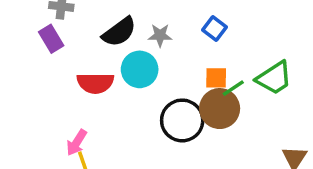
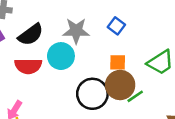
black semicircle: (119, 32) -> (31, 35), moved
gray star: (160, 35) -> (76, 31), size x1.5
green line: (233, 88) -> (135, 96), moved

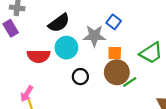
gray star: (76, 31) -> (94, 36), moved
black semicircle: (31, 35) -> (59, 23), moved
black circle: (92, 94) -> (80, 77), moved, size x0.6

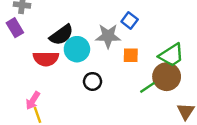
black semicircle: (59, 23) -> (61, 35), moved
brown circle: (117, 72) -> (167, 77), moved

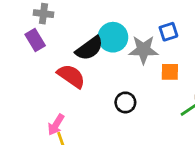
blue square: (130, 21) -> (168, 32), turned 35
cyan circle: (77, 49) -> (113, 37), moved
red semicircle: (46, 59) -> (71, 76), turned -145

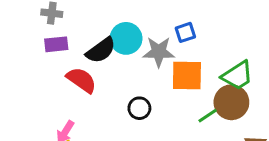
purple rectangle: (35, 40) -> (56, 44), moved, turned -65
orange square: (170, 72) -> (187, 76), size x1.6

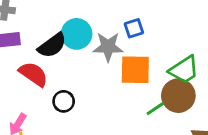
black circle: (139, 108) -> (64, 101), moved

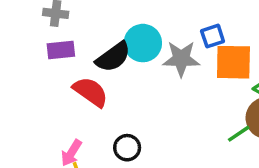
orange square: (135, 70) -> (233, 62), moved
black circle: (64, 101) -> (127, 148), moved

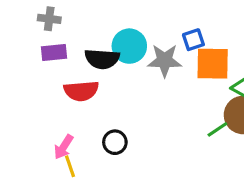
black semicircle: (113, 57) -> (102, 59), turned 40
red semicircle: (90, 92) -> (81, 91), turned 140

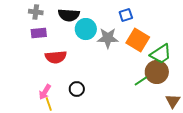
blue square: (193, 40) -> (126, 15), moved
black semicircle: (102, 59) -> (69, 15), moved
orange square: (213, 64) -> (138, 40), turned 30

